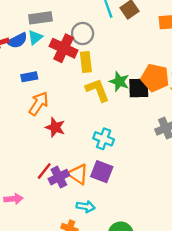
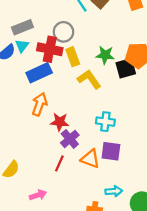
blue rectangle: (29, 77) -> (39, 73), moved, size x1.6
green star: (119, 82) -> (105, 55), moved
purple cross: (59, 177) -> (70, 139), moved
cyan arrow: (86, 207) -> (114, 191), moved

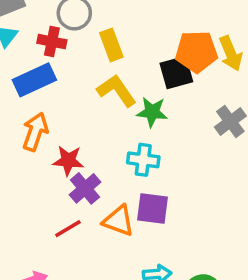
red cross: (50, 49) -> (52, 42), size x0.7
green star: (105, 55) -> (152, 112), moved
yellow rectangle: (73, 57) -> (111, 45), moved
red line: (59, 163) -> (68, 229), turned 35

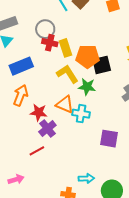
red cross: (52, 42) -> (50, 43), moved
orange pentagon: (196, 52) -> (88, 56), moved
purple square: (152, 208) -> (109, 139), moved
orange triangle: (119, 221) -> (65, 104), moved

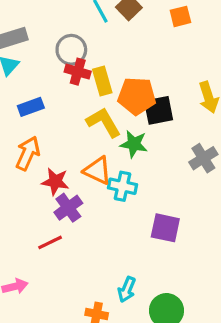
blue rectangle: (21, 66) -> (31, 107), size x0.7
cyan arrow: (86, 178) -> (127, 290), turned 112

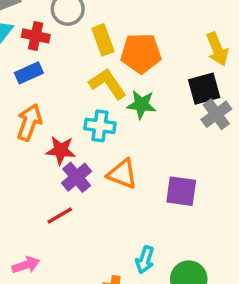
red cross: (78, 72) -> (36, 36), moved
black square: (159, 110) -> (204, 89), moved
orange triangle: (97, 171) -> (122, 174), moved
cyan cross: (123, 186) -> (100, 126), moved

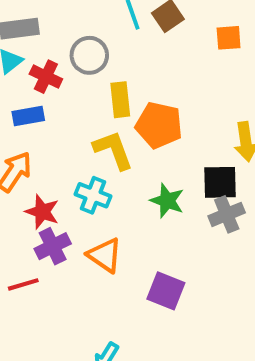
green star: (141, 105) -> (167, 201), moved

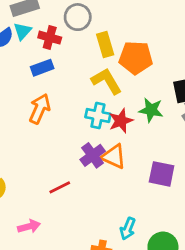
red star: (42, 212) -> (121, 121), moved, turned -30
purple cross: (53, 246) -> (93, 155), moved

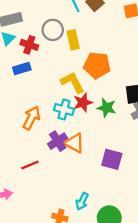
yellow rectangle: (105, 45) -> (73, 40), moved
orange arrow: (40, 109) -> (31, 118), moved
red star: (121, 121) -> (83, 103), moved

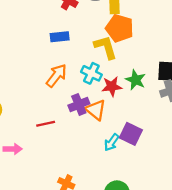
orange pentagon: (97, 65) -> (120, 28), moved
blue rectangle: (22, 69) -> (60, 37), moved
red star: (83, 103) -> (112, 86), moved
cyan arrow: (82, 201) -> (112, 142), moved

